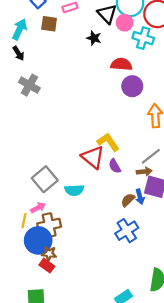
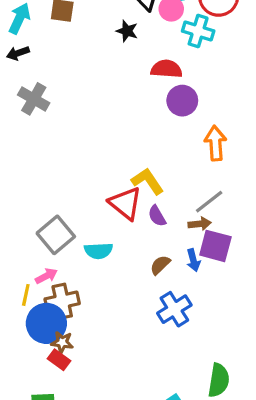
black arrow: (18, 53) -> (18, 53), turned 104
brown semicircle: (128, 200) -> (160, 265), moved

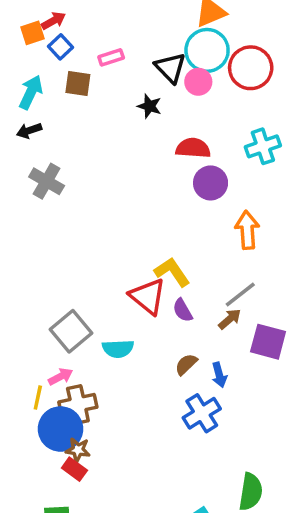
cyan cross: (198, 31) -> (263, 146), moved, turned -36
brown arrow: (200, 224) -> (230, 319), turned -35
purple square: (215, 246) -> (268, 342), moved
blue arrow: (193, 260) -> (219, 375), moved

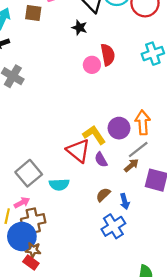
pink circle: (198, 82) -> (92, 65), moved
red semicircle: (193, 148) -> (108, 55), turned 75
purple circle: (211, 183) -> (119, 128), moved
orange arrow: (247, 230) -> (143, 122), moved

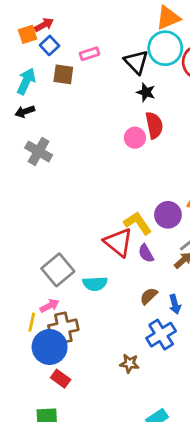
black star: (79, 28) -> (146, 92), moved
brown star: (33, 250) -> (129, 364), moved

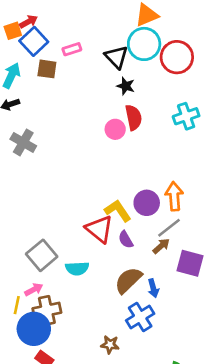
blue square: (50, 45) -> (34, 41), size x1.5
brown semicircle: (149, 296) -> (128, 280), size x1.6

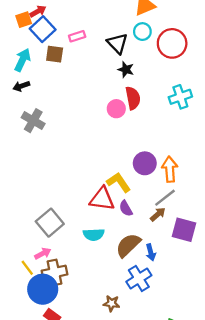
cyan circle: (144, 44) -> (142, 32), size x0.6
purple circle: (147, 203) -> (145, 163), moved
red triangle: (99, 229) -> (102, 199), turned -32
cyan semicircle: (77, 268) -> (94, 235), moved
yellow line: (17, 305) -> (27, 268), turned -49

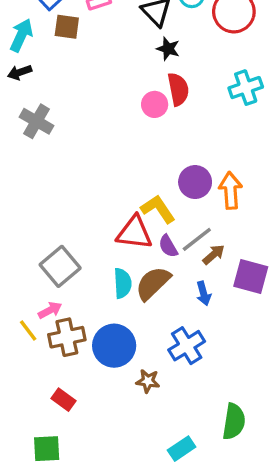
gray line: (165, 198) -> (197, 239), moved
cyan semicircle: (94, 235) -> (123, 283), turned -90
brown semicircle: (128, 245) -> (153, 283), moved
blue arrow: (151, 252) -> (204, 293), moved
blue circle: (43, 289) -> (114, 346), moved

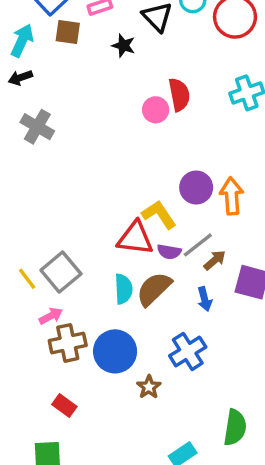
black star: (168, 49) -> (123, 46), moved
purple semicircle: (168, 246) -> (169, 252), turned -50
yellow line: (28, 330) -> (27, 279), moved
brown star: (148, 381) -> (149, 387), turned 30

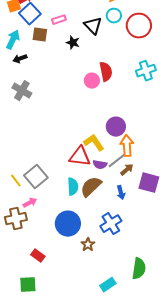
black arrow: (20, 78) -> (20, 59), moved
orange arrow: (232, 196) -> (127, 146), moved
brown cross: (68, 343) -> (16, 219), moved

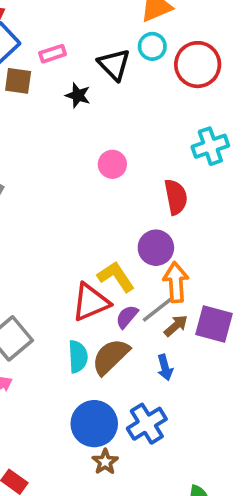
red semicircle: (106, 72) -> (176, 197), moved
red triangle: (80, 157) -> (91, 302), turned -30
purple semicircle: (100, 165) -> (127, 317), turned 120
purple square: (149, 183) -> (214, 324), moved
blue circle: (68, 224) -> (94, 424), moved

